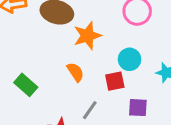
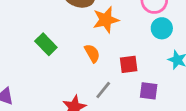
cyan circle: (130, 59) -> (162, 28), moved
green rectangle: (26, 85) -> (46, 44), moved

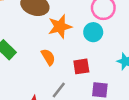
cyan circle: (162, 28) -> (93, 32), moved

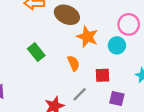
orange star: (60, 27) -> (87, 37), turned 30

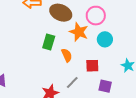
pink circle: (129, 24) -> (96, 16), moved
green rectangle: (36, 52) -> (49, 42), moved, turned 56

